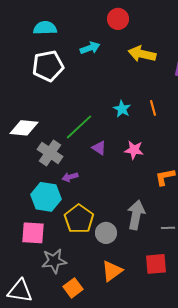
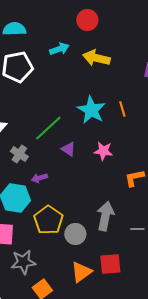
yellow arrow: (142, 54) -> (96, 58), moved
cyan star: (122, 109) -> (91, 110), size x1.6
gray cross: (50, 153) -> (19, 154), size x0.7
red square: (156, 264) -> (110, 264), moved

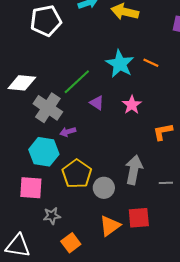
orange line: (122, 109) -> (151, 63), turned -49
pink star: (103, 151) -> (132, 105), turned 30
gray cross: (19, 154) -> (48, 108), size x1.6
gray star: (23, 262) -> (52, 216), size x0.7

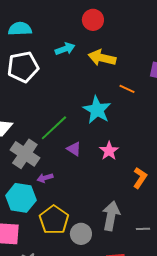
orange line: (151, 63) -> (127, 89), moved
orange L-shape: (163, 132) -> (140, 178), turned 135

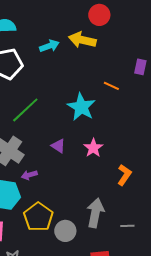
red circle: (93, 20) -> (99, 15), moved
yellow arrow: (102, 58) -> (82, 40), moved
green line: (54, 128) -> (25, 110), moved

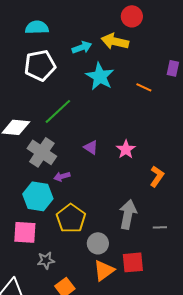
cyan star: (81, 107) -> (100, 76), moved
gray circle: (65, 231) -> (98, 243), moved

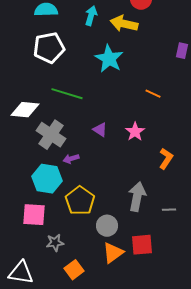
cyan arrow: (82, 47) -> (91, 16), moved, turned -54
orange line: (144, 87) -> (153, 94), moved
green line: (58, 111) -> (67, 94), turned 60

